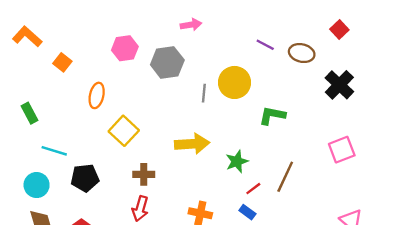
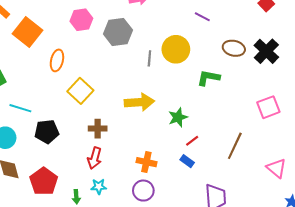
brown ellipse: (302, 53) -> (234, 48), moved
orange square: (62, 62) -> (27, 32), size x1.8
brown line: (285, 177) -> (235, 146), moved

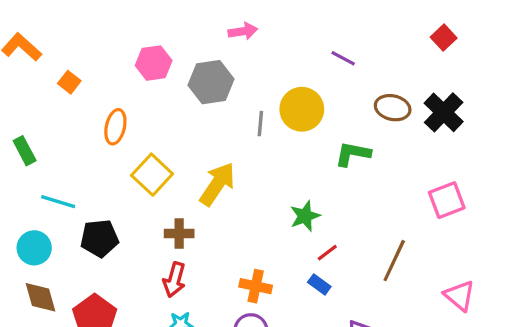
orange square: (27, 32) -> (69, 82), size x0.5
yellow arrow: (139, 102) -> (217, 184), moved, turned -52

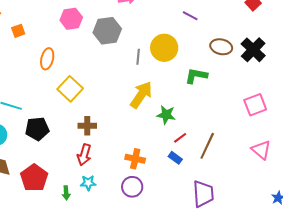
orange square: (69, 82) -> (18, 31), turned 32
yellow arrow: (217, 184) -> (141, 95), moved
green star: (305, 216) -> (166, 115), turned 30
brown line: (394, 261) -> (207, 146), moved
pink triangle: (460, 296) -> (261, 150), moved

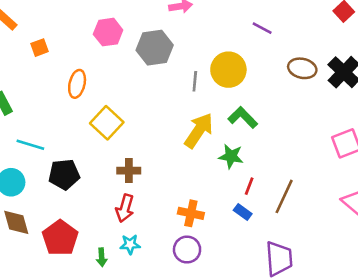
green L-shape: (196, 76) -> (243, 118), moved, turned 35
red line: (180, 138) -> (249, 186), turned -32

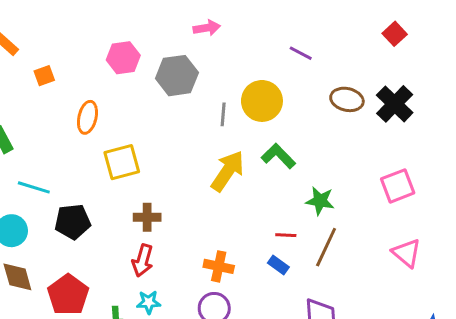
yellow square: (107, 123) -> (122, 162), turned 32
green star: (231, 156) -> (320, 201), moved
red line: (249, 186) -> (286, 235), turned 72

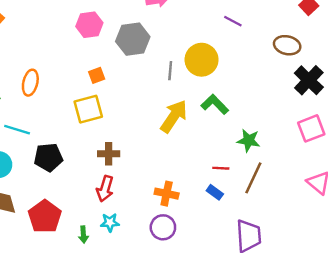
orange square: (44, 76) -> (97, 75), moved
brown ellipse: (347, 99) -> (287, 45), moved
black cross: (395, 104) -> (309, 80), moved
orange ellipse: (87, 117) -> (30, 83), moved

